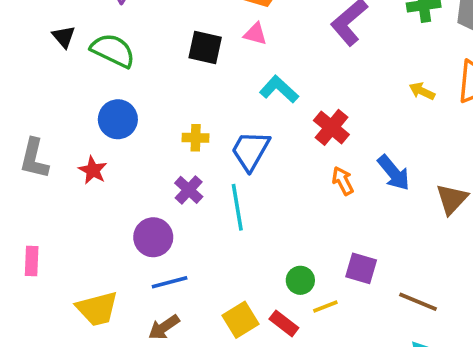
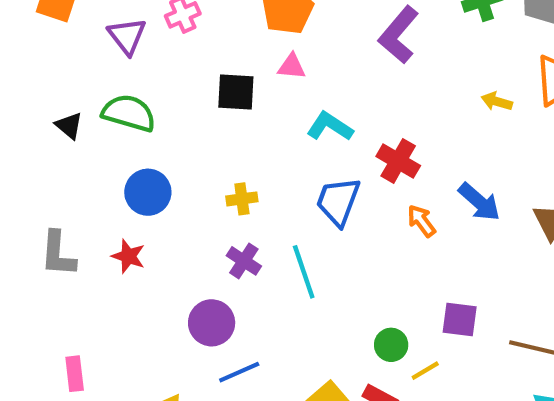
black triangle: (64, 37) -> (69, 126), moved
blue trapezoid: (250, 151) -> (338, 201), moved

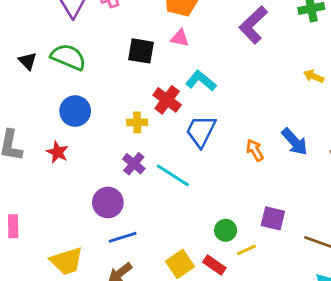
red cross: (398, 161) -> (167, 100), moved
cyan line: (304, 272) -> (173, 175), turned -45

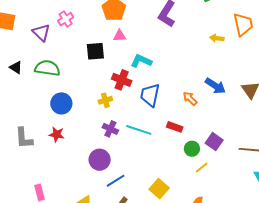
black triangle: (28, 61) -> (16, 67), moved
purple square: (273, 218) -> (214, 142), turned 36
green circle: (226, 230) -> (192, 149), moved
red rectangle: (214, 265) -> (175, 127), moved

